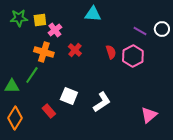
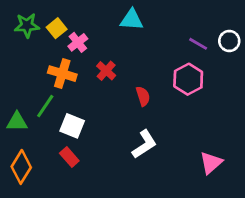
yellow square: (40, 20) -> (57, 28), turned -32
red semicircle: (111, 52) -> (143, 96), moved
white square: (69, 96) -> (72, 126), moved

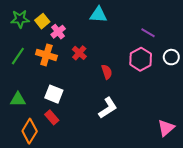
white circle: (229, 41) -> (171, 57), moved
green line: (45, 106) -> (18, 56), moved
green triangle: (17, 122) -> (18, 99), moved
pink triangle: (211, 163) -> (166, 128), moved
orange diamond: (21, 167) -> (30, 131), moved

